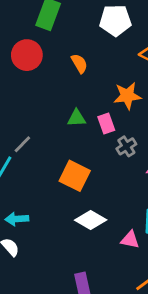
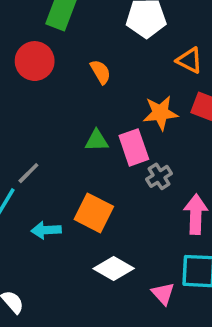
pink rectangle: (106, 123) -> (134, 147), size x1.4
cyan arrow: (17, 219) -> (46, 230), moved
pink triangle: (130, 240) -> (163, 293), turned 36

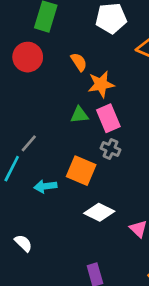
orange star: (160, 113) -> (101, 84), moved
gray cross: (159, 176) -> (110, 149), moved, turned -30

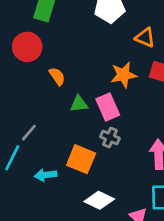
orange semicircle: (79, 62) -> (57, 76), moved
orange star: (101, 84) -> (123, 75), moved

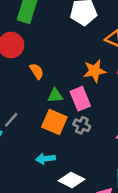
orange square: (81, 159) -> (54, 122), moved
cyan arrow: (46, 175) -> (45, 159), moved

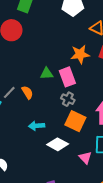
orange semicircle: (37, 71) -> (27, 92), moved
orange square: (54, 122) -> (75, 121), moved

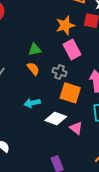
pink rectangle: (67, 77) -> (72, 49), moved
orange semicircle: (27, 92) -> (33, 69), moved
pink triangle: (85, 158) -> (76, 128), moved

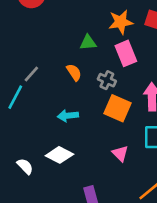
green triangle: (35, 49) -> (88, 43), moved
white diamond: (56, 118) -> (59, 155), moved

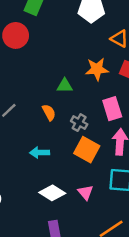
pink rectangle: (126, 53) -> (112, 109), moved
white diamond: (59, 155) -> (52, 193), moved

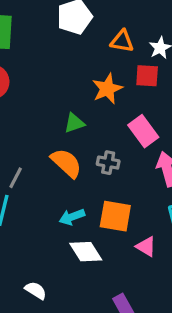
orange semicircle: (49, 112) -> (66, 163), size x1.5
orange square: (87, 150) -> (115, 216), moved
white diamond: (52, 193) -> (86, 252), moved, turned 45

